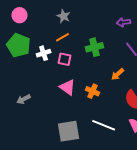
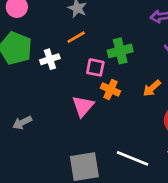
pink square: (65, 59) -> (95, 67), moved
pink triangle: (68, 87) -> (83, 106), turned 36
orange cross: (93, 91) -> (111, 90), moved

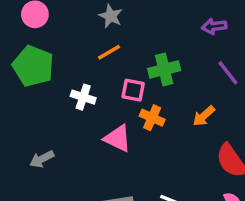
white cross: (50, 59) -> (83, 97), moved, turned 36
pink triangle: (83, 106) -> (118, 138), turned -45

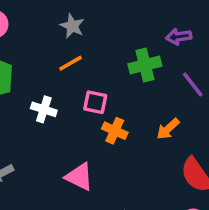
green cross: (164, 69) -> (145, 65), moved
pink triangle: (118, 138) -> (79, 177), moved

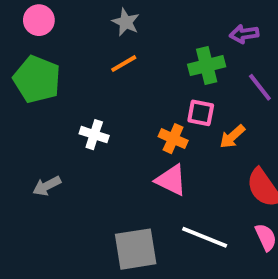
pink square: (95, 102) -> (201, 113), moved
white cross: (44, 109) -> (94, 135), moved
pink triangle: (79, 177) -> (171, 180), moved

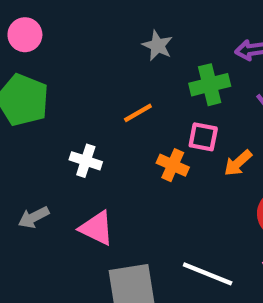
gray star: (126, 22) -> (158, 46), moved
orange line: (124, 64) -> (138, 113), moved
pink triangle: (171, 180) -> (97, 228), moved

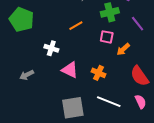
orange cross: (173, 165) -> (99, 73), moved
pink triangle: (97, 228) -> (70, 70), moved

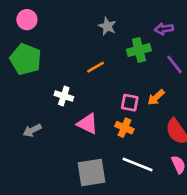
pink square: (107, 37) -> (130, 103), moved

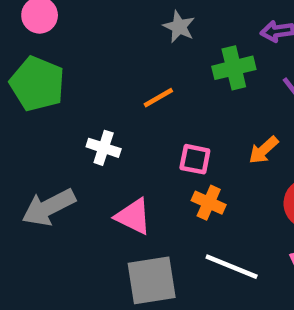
pink square: (130, 103) -> (195, 159), moved
pink triangle: (88, 124) -> (133, 216), moved
gray arrow: (32, 130) -> (49, 207), size x1.6

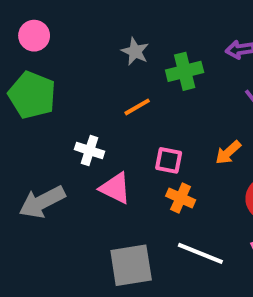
gray star: (179, 27) -> (135, 51), moved
green cross: (234, 68) -> (185, 71), moved
pink triangle: (133, 216) -> (115, 188), moved

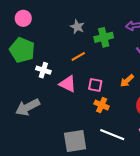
white cross: (90, 150) -> (43, 70), moved
pink triangle: (115, 188) -> (68, 84), moved

